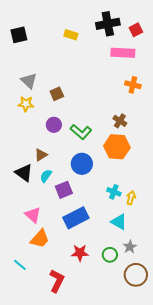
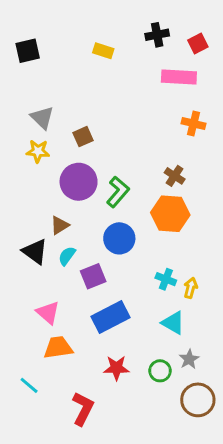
black cross: (108, 24) -> (157, 35), size x0.7
purple circle: (54, 125) -> (79, 182), size x1.6
green L-shape: (81, 132) -> (118, 192), turned -90
orange trapezoid: (40, 239) -> (58, 348), turned -140

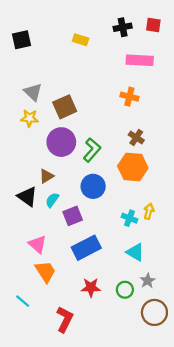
red square: (198, 43) -> (153, 25), moved, turned 35
orange cross: (193, 124) -> (129, 97), moved
brown square: (83, 137) -> (65, 107), size x1.5
yellow arrow: (191, 288) -> (149, 211), moved
orange trapezoid: (58, 348) -> (45, 272), turned 65

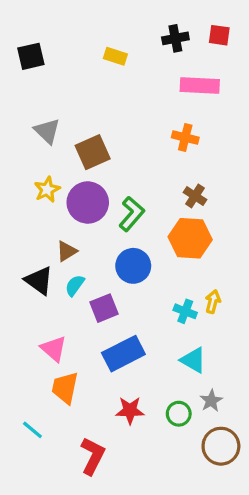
yellow star: (29, 118) -> (47, 190), moved, turned -30
orange trapezoid: (45, 272) -> (65, 388), turned -135

